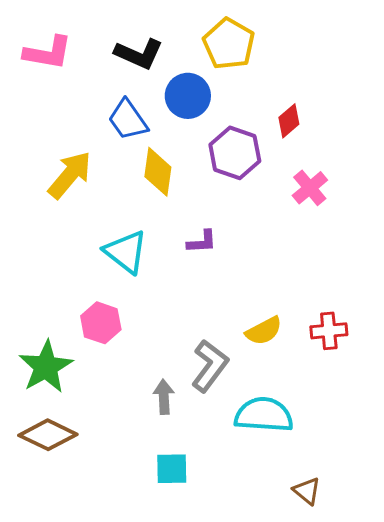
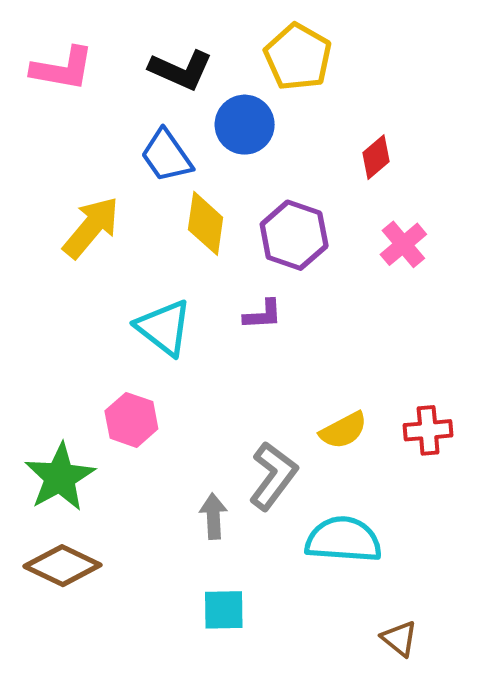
purple hexagon: (235, 153) -> (294, 235), moved

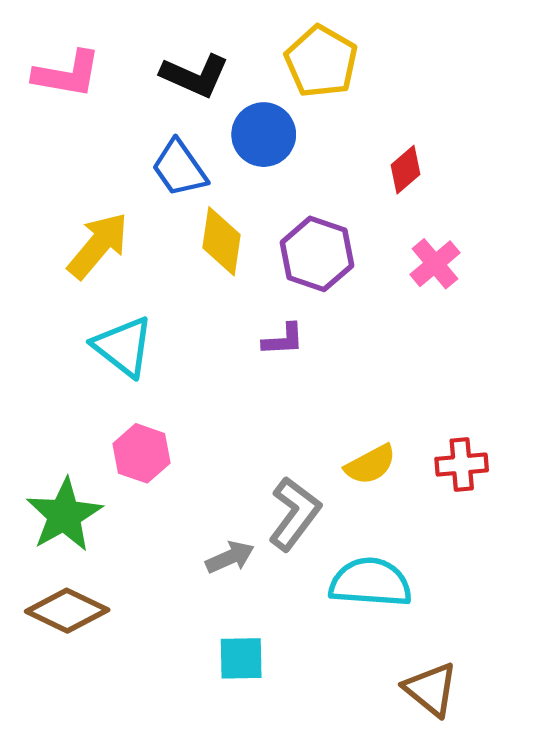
cyan triangle: (164, 328) -> (123, 347), moved
gray arrow: (213, 516) -> (230, 557), turned 69
brown triangle: (399, 638) -> (431, 689), size x1.4

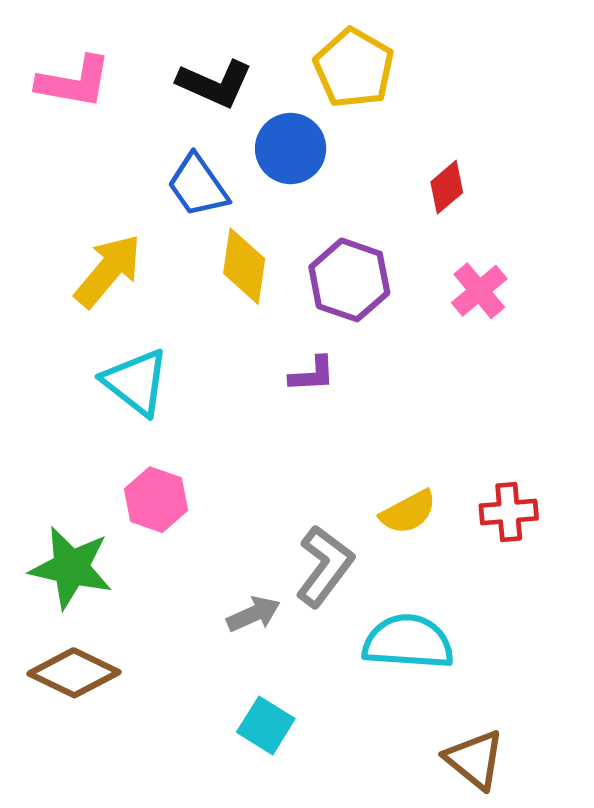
green star: (64, 515) -> (71, 568), turned -30
cyan square: (241, 658) -> (266, 725), turned 33

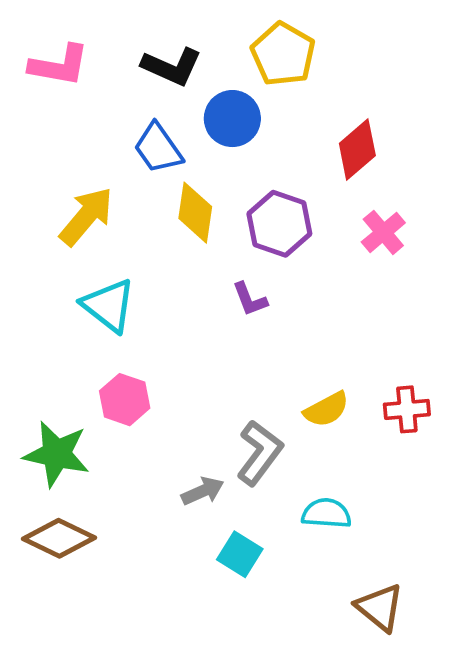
red diamond: (447, 187) -> (357, 149), size x1.4
purple L-shape: (312, 374) -> (250, 299), turned 72
cyan semicircle: (408, 642) -> (326, 513), size x0.7
cyan square: (266, 725) -> (240, 554), moved

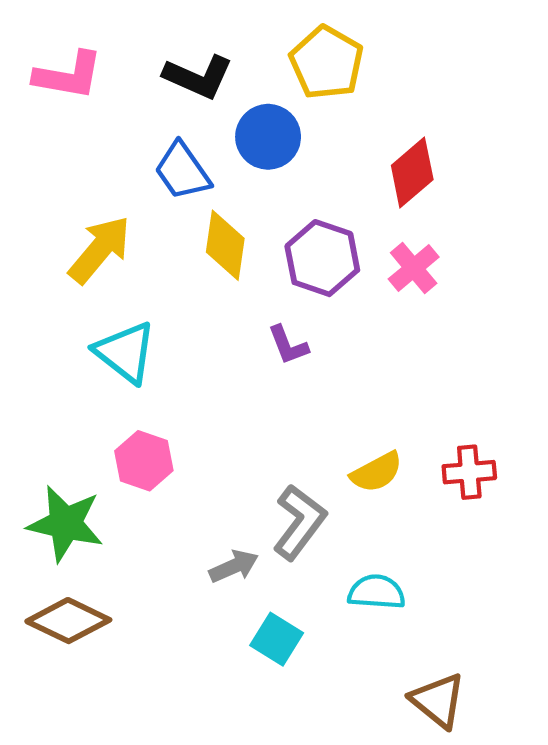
pink cross: (383, 232) -> (414, 268), moved

